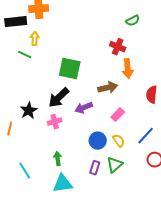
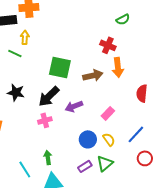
brown arrow: (108, 88) -> (93, 75), moved
black star: (29, 111) -> (16, 92), moved, turned -30
purple rectangle: (95, 168) -> (85, 166), turned 40
cyan line: (25, 171) -> (25, 169), moved

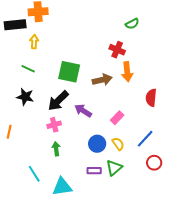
green line: (15, 53) -> (28, 69), moved
purple arrow: (74, 106) -> (83, 111), turned 54
green arrow: (48, 157) -> (56, 149), moved
purple rectangle: (85, 166) -> (94, 171), turned 32

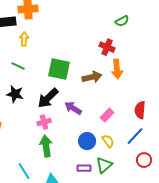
red semicircle: (151, 98) -> (140, 110), moved
green arrow: (56, 149) -> (46, 146), size x1.5

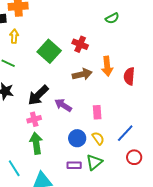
red cross: (107, 47) -> (80, 44), moved
green square: (59, 69) -> (49, 51), moved, turned 30
red semicircle: (140, 110) -> (129, 76), moved
pink rectangle: (107, 115) -> (97, 112), turned -48

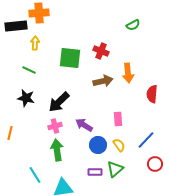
green square: (49, 51) -> (70, 58), turned -35
red semicircle: (129, 76) -> (152, 94), moved
purple arrow: (63, 105) -> (84, 125), moved

